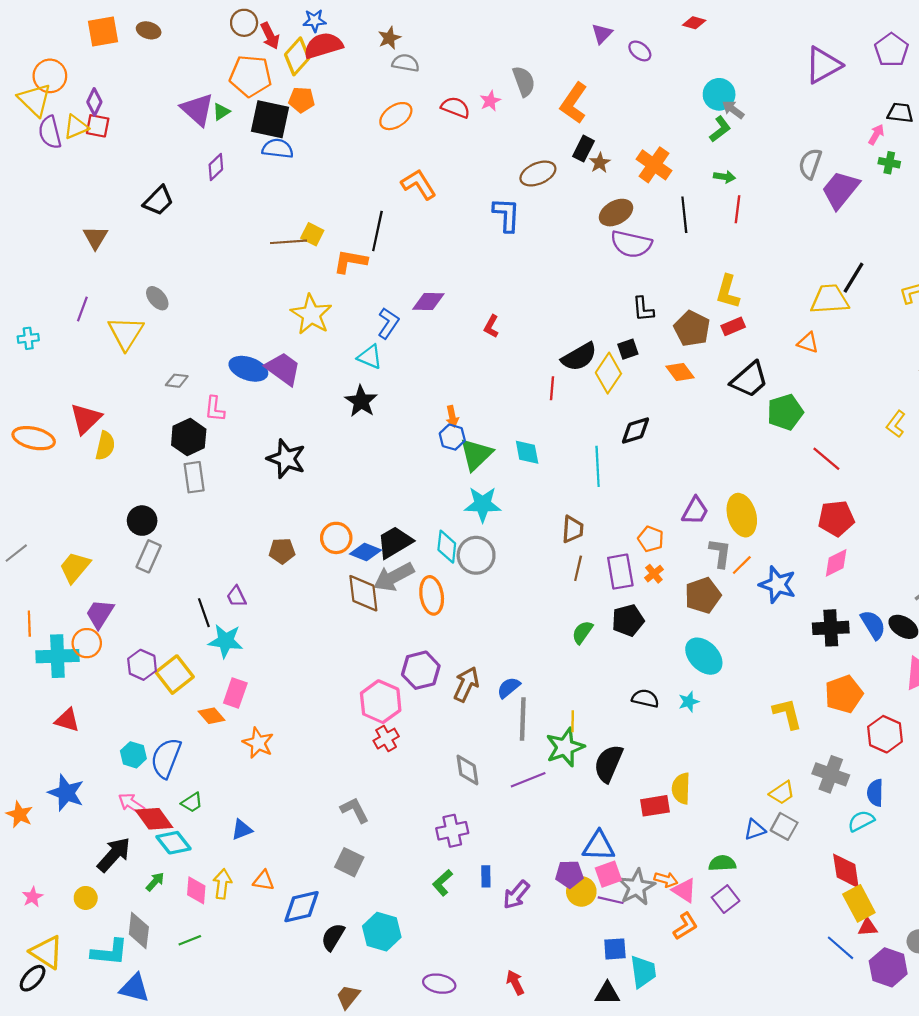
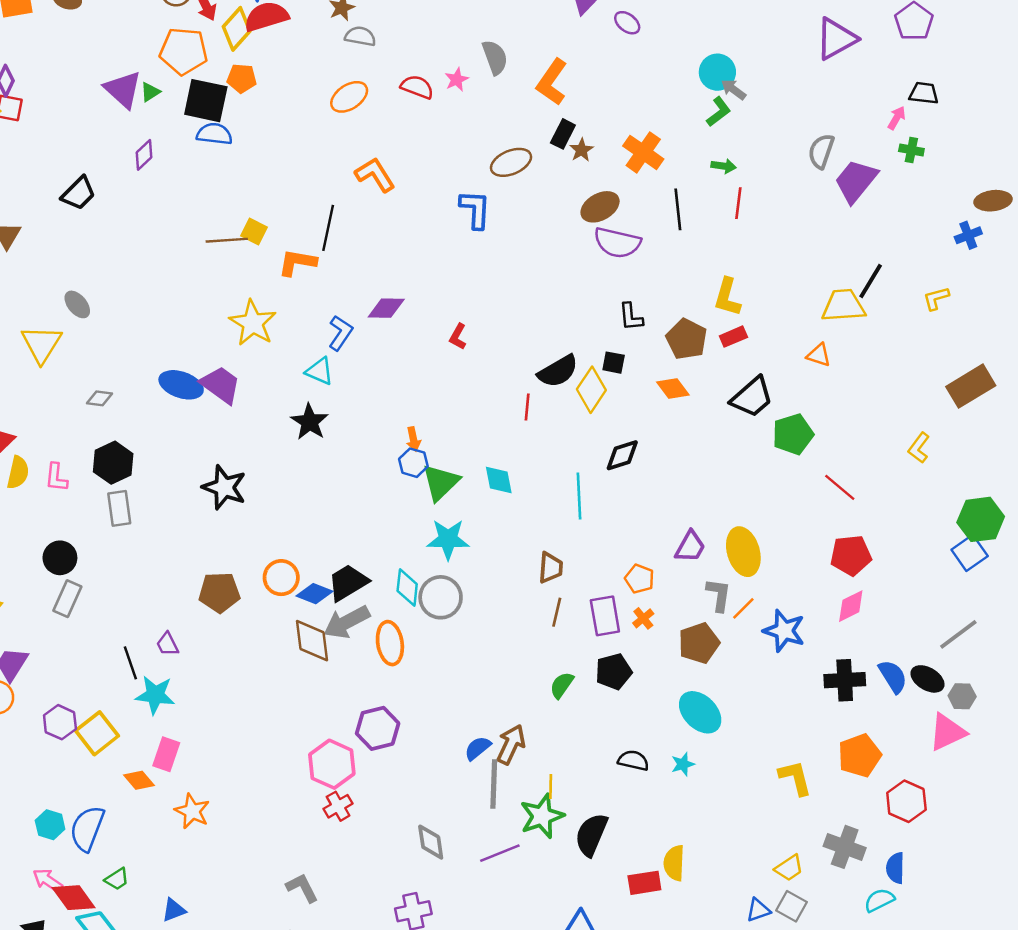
black square: (628, 349) -> (614, 363), turned 30
pink L-shape: (215, 409) -> (56, 477), moved
brown pentagon: (282, 551) -> (219, 592), size x1.4
brown arrow: (466, 684) -> (511, 744), moved

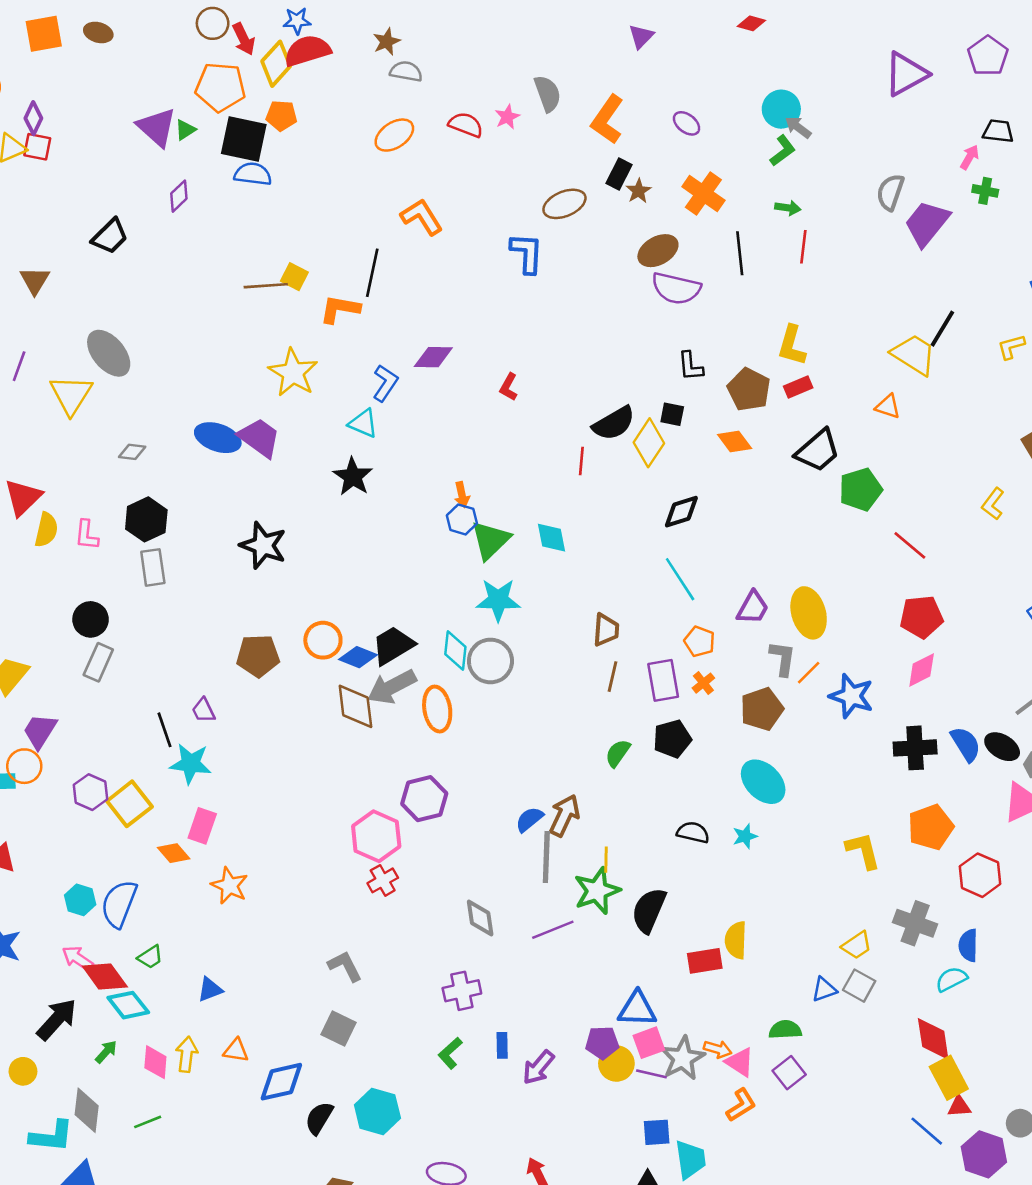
purple ellipse: (627, 23) -> (687, 123), moved
gray ellipse: (77, 304) -> (109, 353), size x1.6
yellow trapezoid: (843, 306) -> (914, 355), turned 36
cyan line: (579, 496) -> (680, 579), moved, turned -30

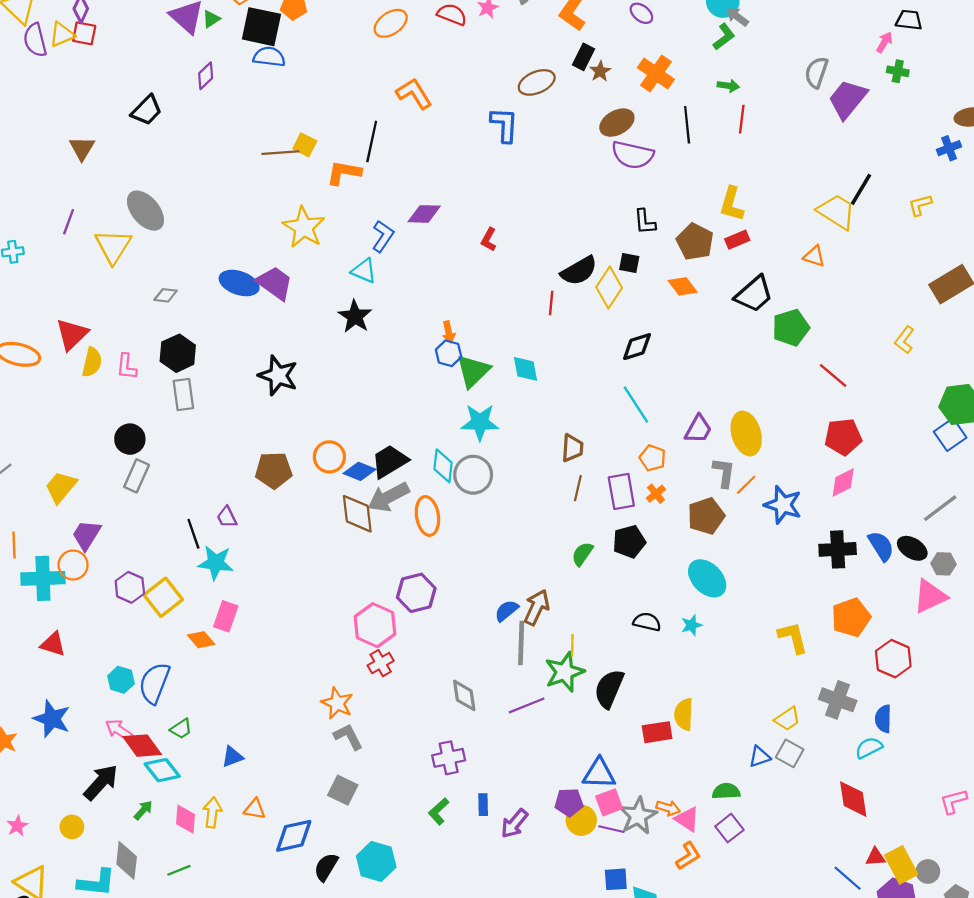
orange star: (229, 886) -> (337, 703), moved
yellow rectangle: (949, 1078) -> (901, 865), moved

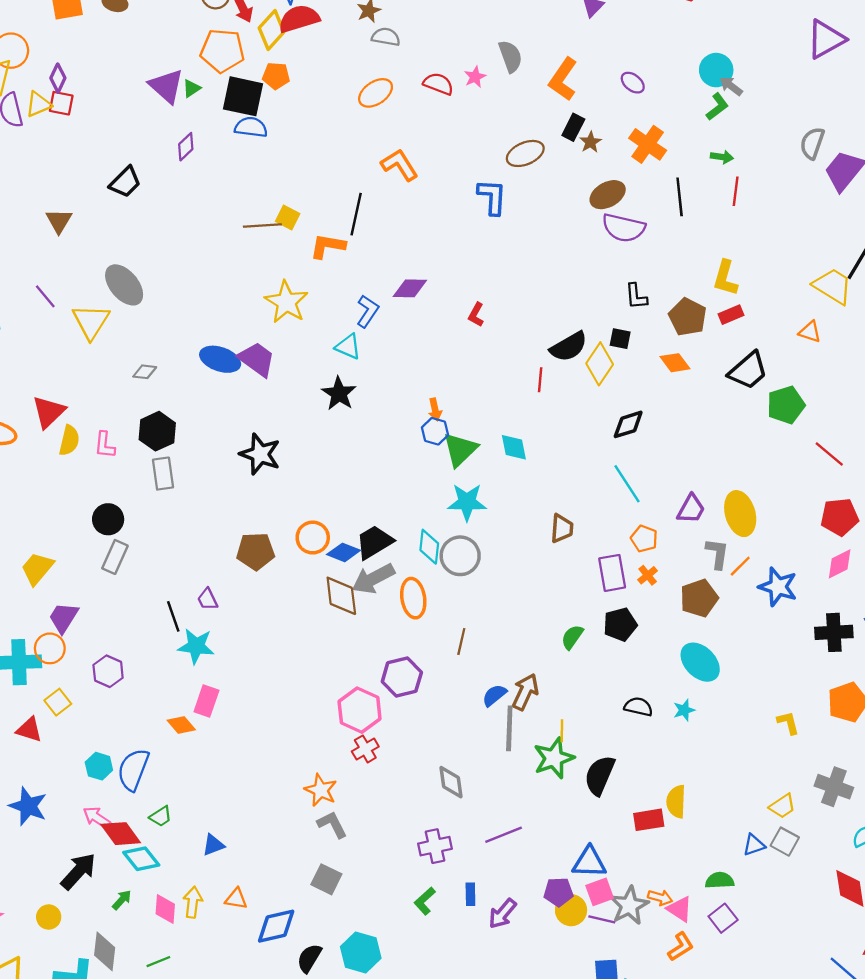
purple line: (69, 222) -> (45, 296), turned -60
brown line: (578, 488) -> (461, 642), moved
yellow square: (163, 597) -> (58, 702), moved, size x0.7
yellow L-shape: (793, 637) -> (788, 723), size x0.7
purple line: (527, 705) -> (504, 835), moved

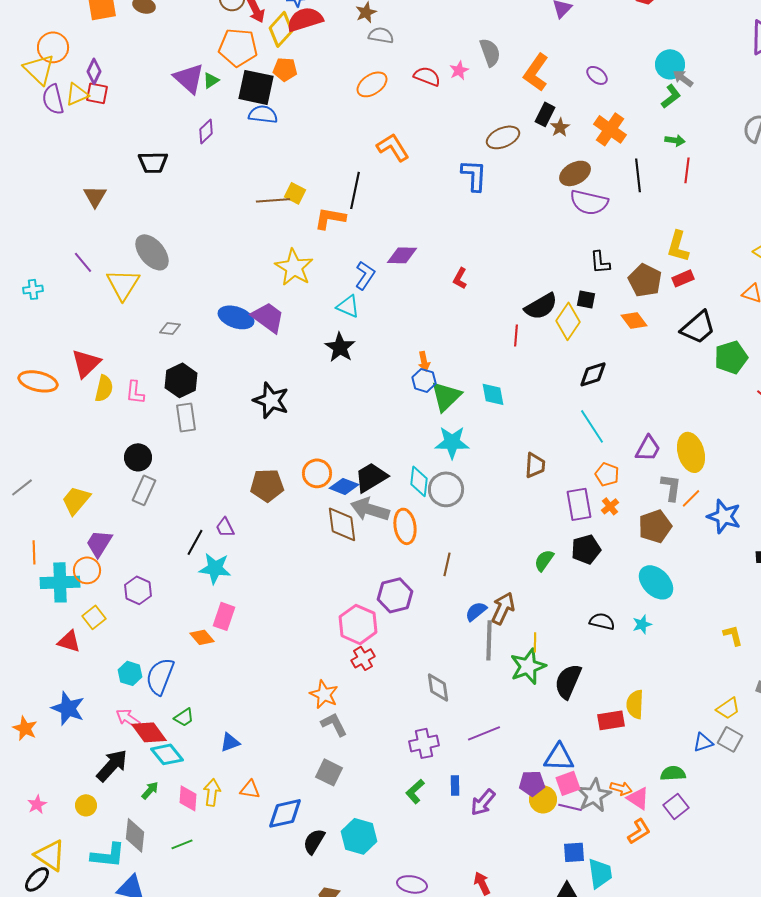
black trapezoid: (125, 182) -> (153, 162), turned 44
gray arrow: (373, 579) -> (370, 509), turned 45
black line: (173, 616) -> (195, 542), turned 48

